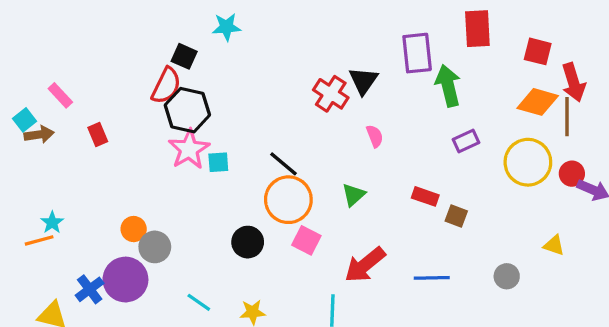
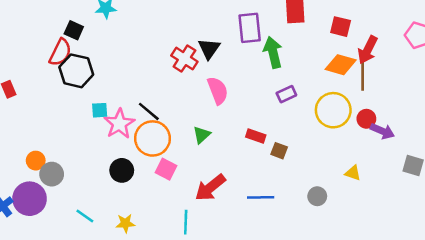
red arrow: (574, 82) -> (368, 50), turned 44
pink semicircle: (375, 136) -> (218, 91), size x1.6
pink star: (189, 149) -> (119, 124), moved

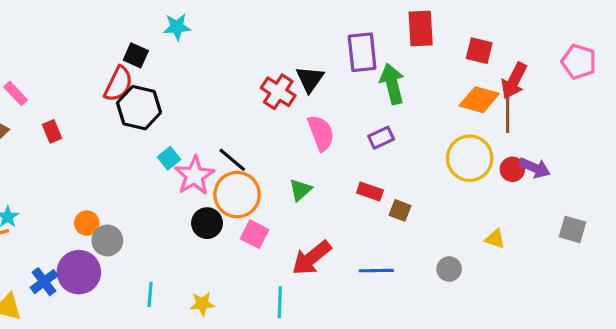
purple rectangle: (286, 94) -> (381, 138), moved
cyan square: (100, 110) -> (169, 158), turned -35
purple arrow: (382, 131) -> (535, 168), moved
black circle: (122, 170) -> (207, 223), moved
cyan line: (85, 216) -> (150, 294), turned 60

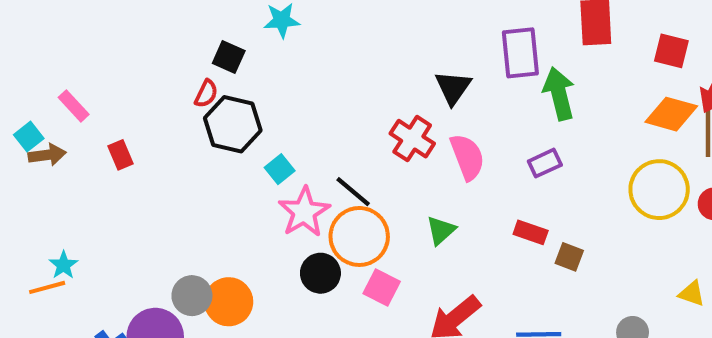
red semicircle: (118, 84) -> (206, 94), size x0.6
red cross: (278, 92) -> (412, 139), moved
cyan square: (169, 158) -> (280, 169), moved
orange circle: (87, 223) -> (229, 302), moved, size x1.5

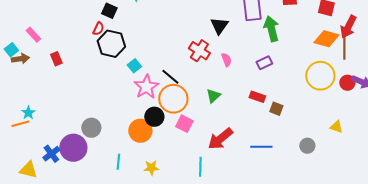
pink semicircle: (467, 157) -> (226, 60), size x0.6
orange circle: (229, 302) -> (140, 131), moved

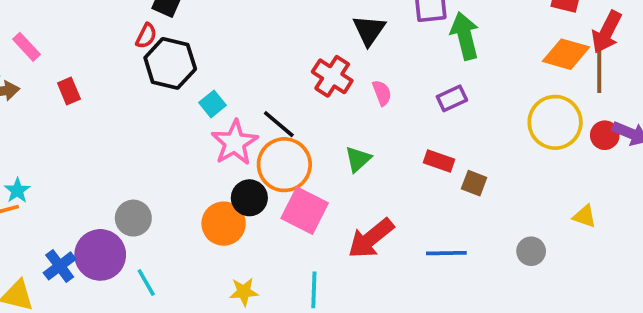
pink square: (184, 124) -> (305, 211), size x1.4
cyan line: (118, 162) -> (146, 283), moved, turned -35
cyan line: (200, 167) -> (314, 290), moved

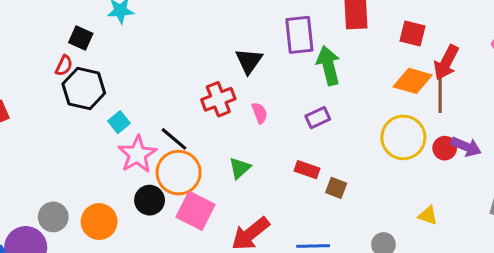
red cross: (332, 76) -> (218, 99), turned 36
orange circle: (224, 224) -> (99, 222), moved

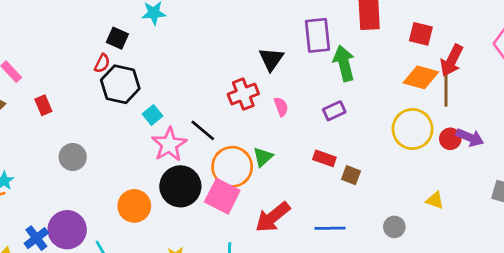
orange circle: (179, 173) -> (232, 167), moved
black circle: (150, 200) -> (180, 186), size x1.5
gray circle: (53, 217) -> (73, 157), moved

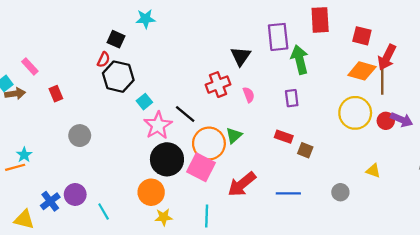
purple rectangle: (334, 111) -> (292, 98), turned -72
orange circle: (134, 206) -> (151, 192), moved
purple circle: (67, 230) -> (75, 194), size x0.7

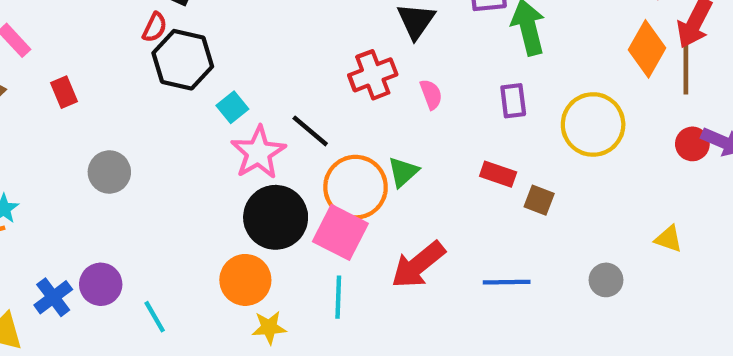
orange diamond: (362, 71) -> (647, 49), turned -76
yellow circle: (355, 113) -> (593, 124), moved
cyan line: (207, 216) -> (338, 297), moved

